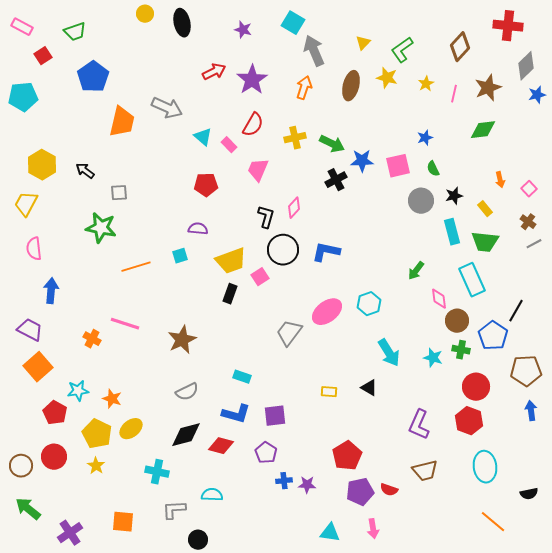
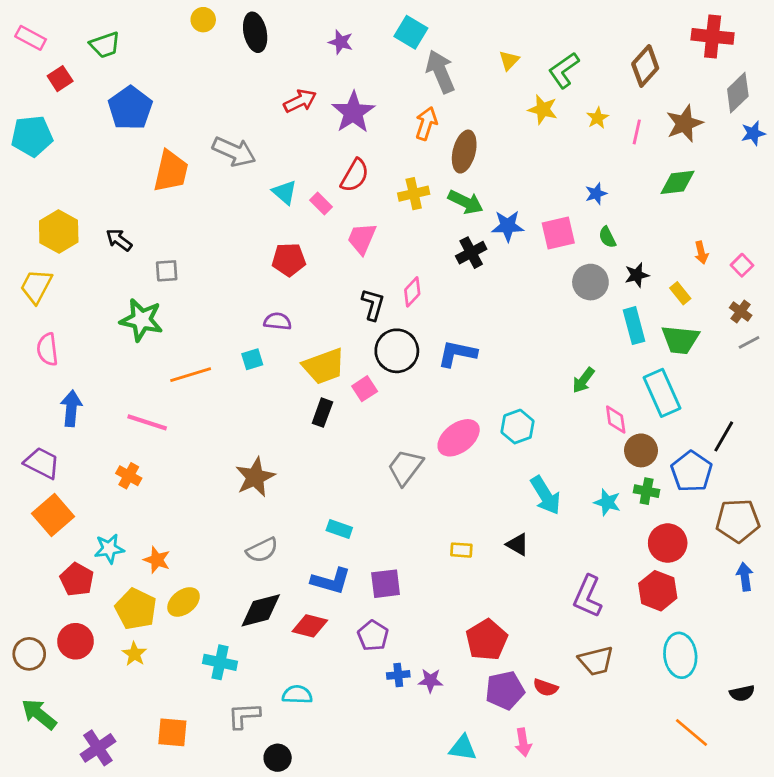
brown ellipse: (351, 86) -> (464, 152), moved
pink line: (125, 324) -> (147, 422), moved

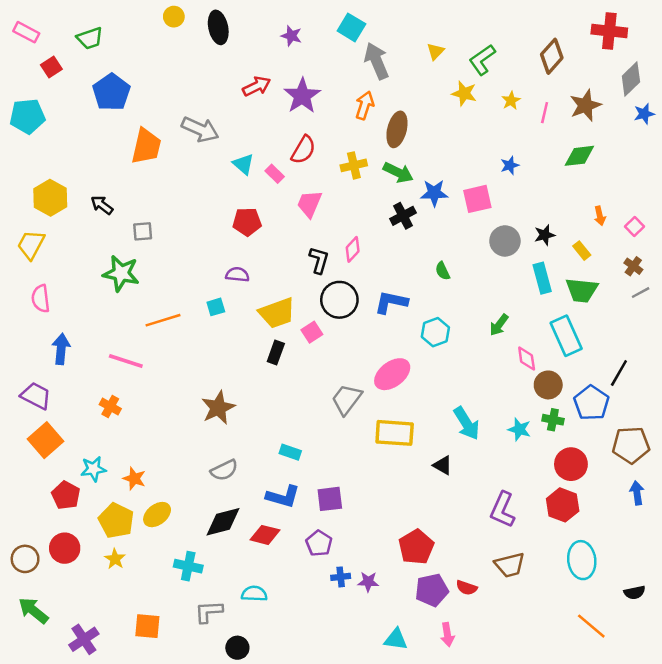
green semicircle: (607, 237) -> (443, 271), moved
cyan hexagon: (517, 427) -> (435, 332), moved
yellow rectangle: (461, 550) -> (395, 433), moved, size x2.0

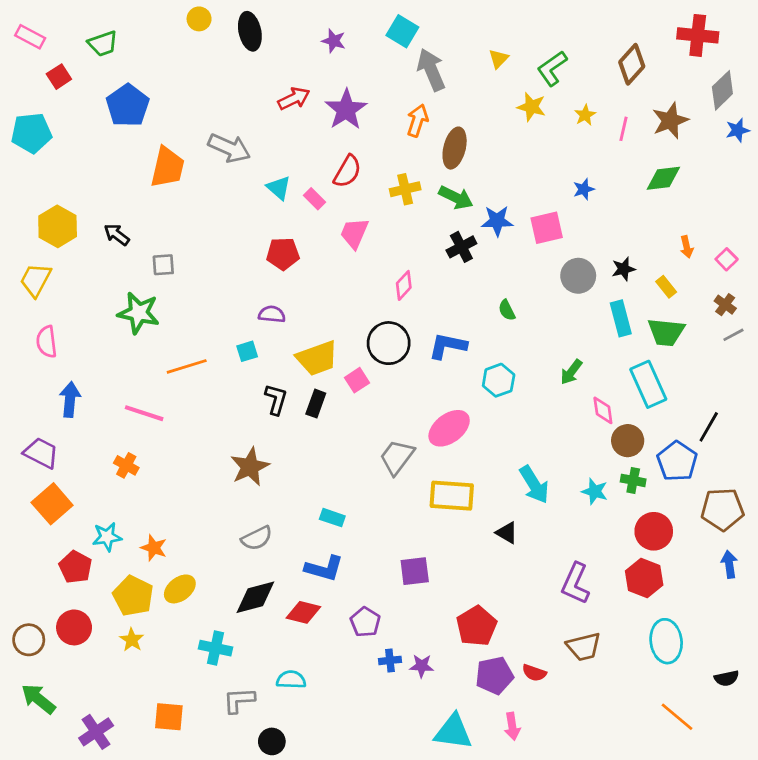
black L-shape: (319, 260) -> (276, 399), moved
purple square: (330, 499) -> (415, 571), moved
cyan triangle: (396, 639) -> (453, 732), size x1.4

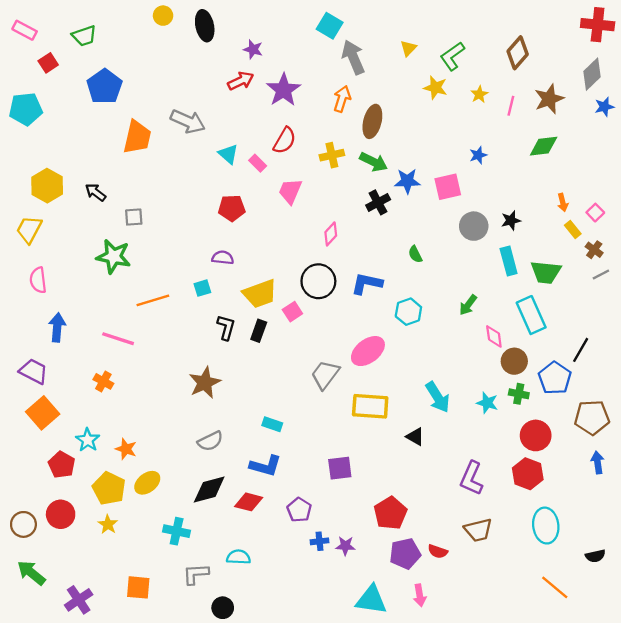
red cross: (698, 35) -> (598, 25), moved
purple star: (334, 41) -> (253, 49), moved
yellow rectangle: (666, 287) -> (573, 229), moved
cyan star: (107, 537) -> (88, 440), turned -30

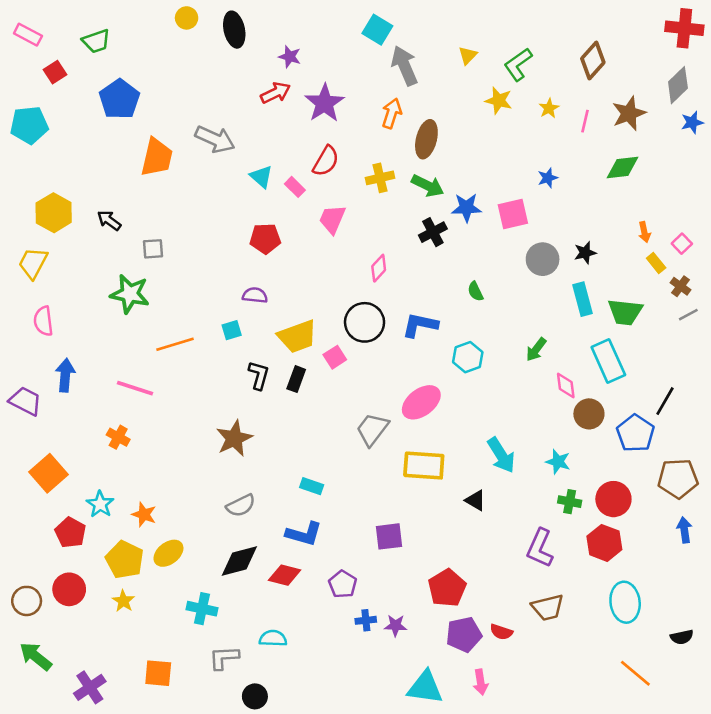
purple trapezoid: (34, 371) -> (25, 401), moved
green cross: (519, 394) -> (570, 502), moved

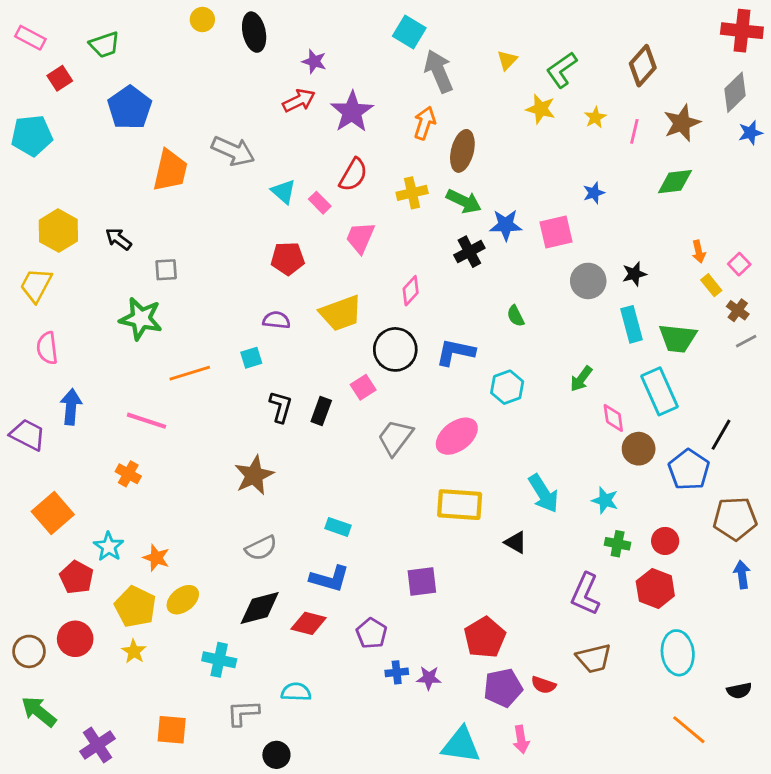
yellow trapezoid: (297, 337) -> (341, 313), moved
gray trapezoid: (372, 429) -> (395, 438), moved
red circle: (613, 499) -> (665, 541), size x0.7

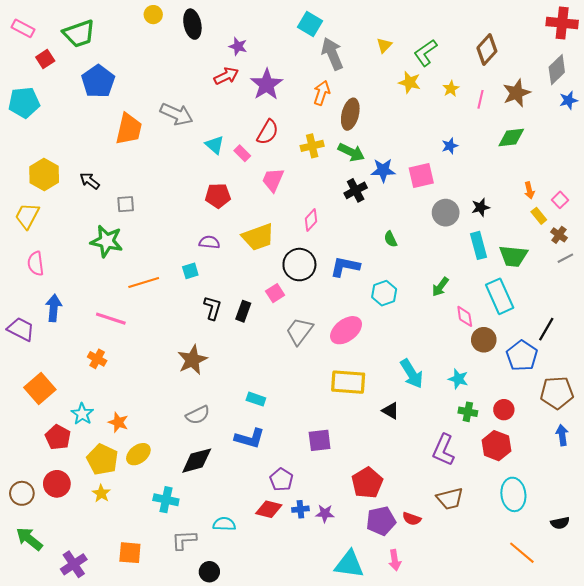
green trapezoid: (105, 45) -> (79, 34), size x1.4
red diamond: (309, 623) -> (269, 509), moved

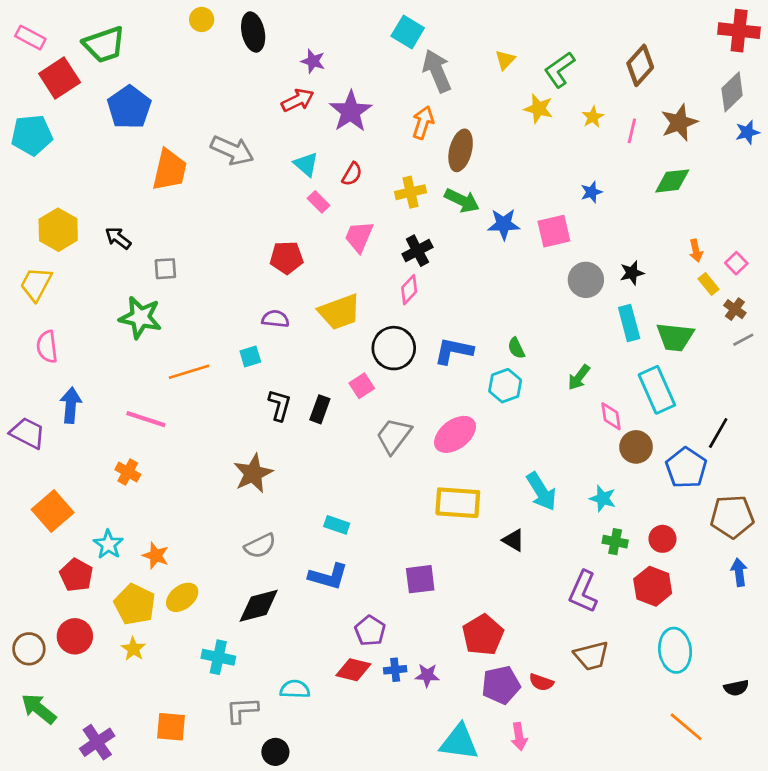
red square: (45, 59) -> (60, 78), size x1.6
red semicircle: (268, 132) -> (352, 174), size x0.7
cyan triangle: (215, 145) -> (306, 164), moved
black cross: (356, 190) -> (417, 251), moved
green semicircle: (391, 239) -> (516, 348), moved

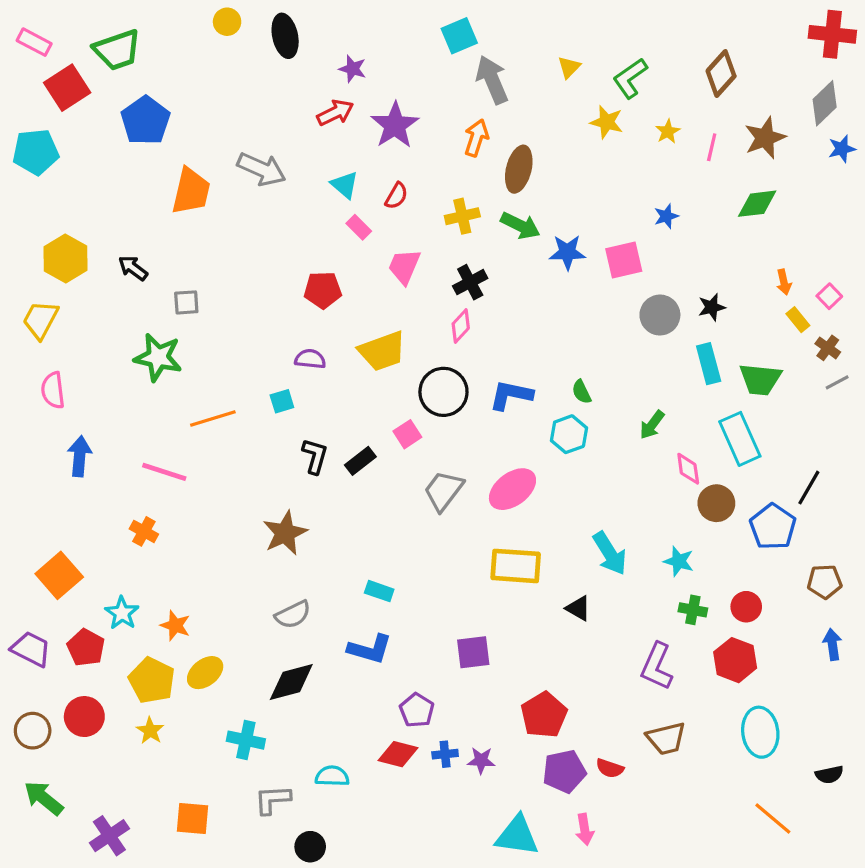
cyan square: (408, 32) -> (459, 36), turned 36
black rectangle: (320, 409) -> (360, 461), turned 32
purple trapezoid: (28, 433) -> (31, 649), moved
brown pentagon: (732, 517) -> (825, 582), size x0.7

